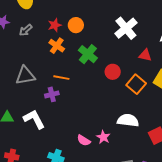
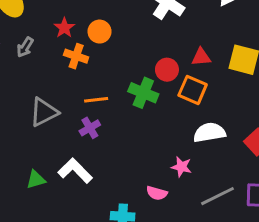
orange circle: (76, 25) -> (100, 32), moved
green cross: (88, 54) -> (143, 93), moved
red triangle: (145, 55) -> (201, 57), moved
orange square: (136, 84) -> (193, 90), moved
pink semicircle: (84, 140) -> (157, 193), moved

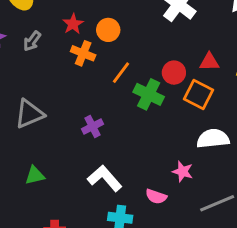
orange line: (96, 100) -> (121, 73), moved, turned -50
gray triangle: (44, 112) -> (29, 114), moved
white L-shape: (75, 171) -> (105, 178), moved

